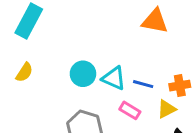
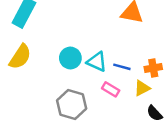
yellow semicircle: (24, 72) -> (20, 57), size x1.5

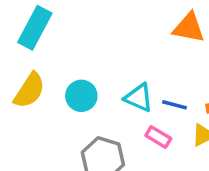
cyan circle: (70, 58) -> (81, 96), moved

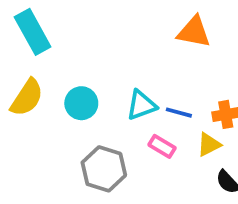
cyan rectangle: (35, 28) -> (33, 32), turned -57
cyan triangle: (139, 98) -> (141, 105), turned -44

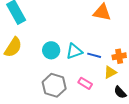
cyan circle: (81, 103) -> (51, 50), moved
pink rectangle: (162, 146) -> (85, 83), moved

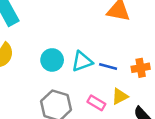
yellow triangle: (110, 72) -> (120, 96), moved

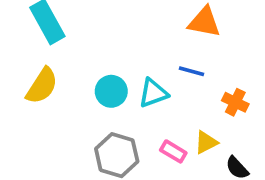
blue line: (108, 66) -> (192, 71), moved
orange cross: (141, 68) -> (235, 102), turned 36

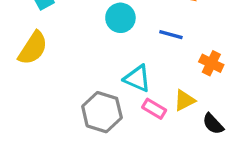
cyan circle: (111, 91) -> (120, 18), moved
cyan triangle: (153, 93) -> (137, 78), moved, turned 44

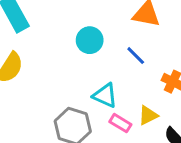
blue line: (171, 35) -> (136, 56), turned 30

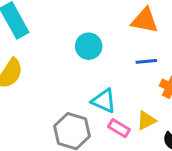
blue line: (136, 56) -> (146, 61), moved, turned -50

